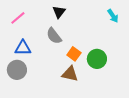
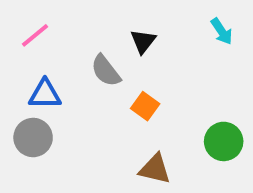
black triangle: (59, 12) -> (143, 41), moved
green circle: (97, 59) -> (224, 141), moved
brown triangle: (70, 74) -> (155, 169), moved

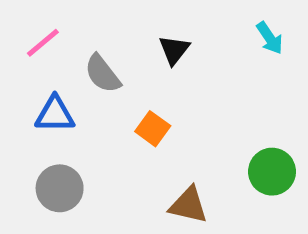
gray semicircle: (106, 71) -> (103, 74), moved
orange square: (145, 106) -> (153, 129), moved
gray circle: (33, 138) -> (60, 188), moved

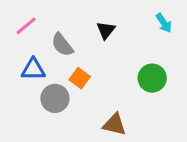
orange square: (153, 129) -> (80, 78), moved
green circle: (272, 172) -> (152, 78), moved
gray circle: (60, 188) -> (55, 98), moved

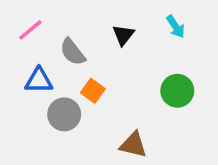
cyan arrow: (164, 23) -> (176, 27), moved

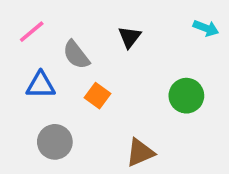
cyan arrow: (176, 27) -> (206, 28), moved, turned -35
gray circle: (64, 114) -> (55, 142), moved
brown triangle: (133, 145) -> (140, 153), turned -36

